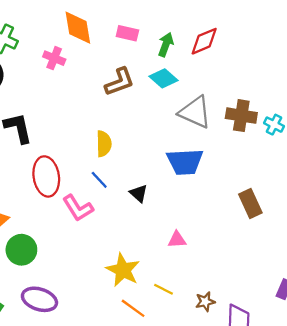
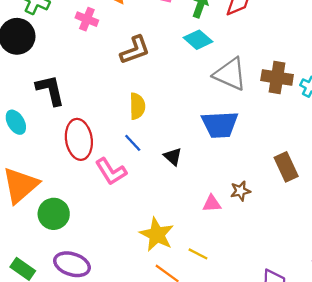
brown L-shape: (120, 82) -> (135, 50), moved
brown star: (205, 302) -> (240, 191), moved

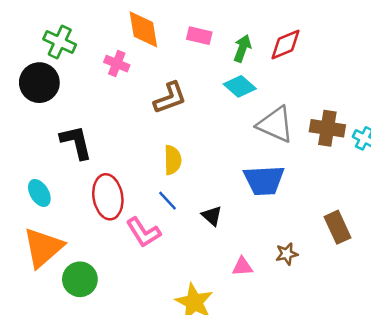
cyan ellipse: (16, 122) -> (39, 193), moved
pink triangle: (212, 204) -> (242, 267), moved

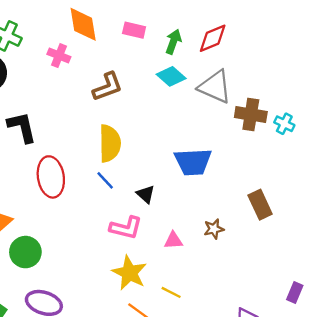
gray triangle: (275, 124) -> (215, 87), moved
yellow semicircle: (173, 160) -> (110, 143), size x1.4
pink L-shape: (143, 232) -> (126, 228), moved, turned -44

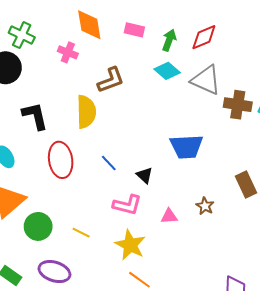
yellow semicircle: (110, 143) -> (86, 112), moved
brown star: (214, 229) -> (205, 206), turned -30
yellow line: (171, 292) -> (81, 233), moved

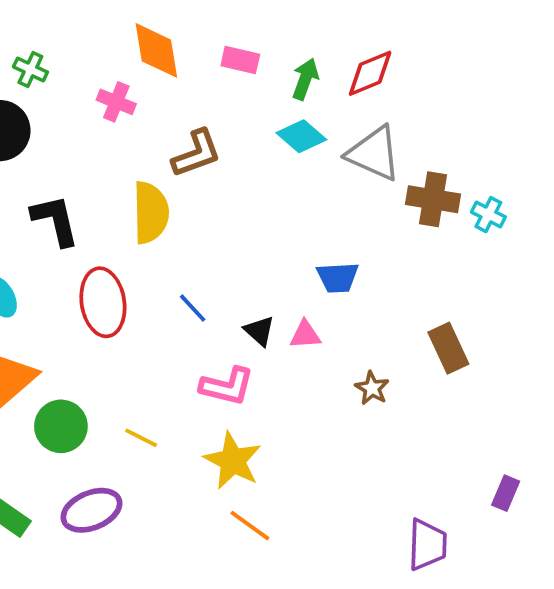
green cross: (22, 35) -> (30, 69), size x0.7
blue trapezoid: (187, 147) -> (338, 277), size x0.7
pink triangle: (169, 216) -> (305, 335), moved
purple ellipse: (54, 272) -> (91, 510), turned -40

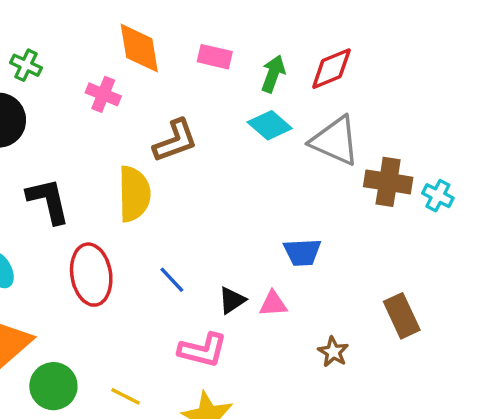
black triangle: (259, 331) -> (232, 300), turned 44

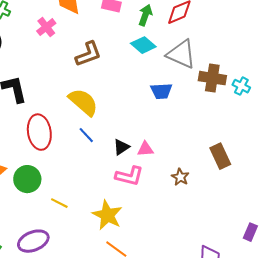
pink cross: (103, 94) -> (46, 27), turned 30
yellow semicircle: (134, 194) -> (83, 102), moved, turned -48
blue trapezoid: (302, 252) -> (161, 91), moved
pink L-shape: (203, 350) -> (129, 176), moved
green circle: (53, 386) -> (27, 179), moved

